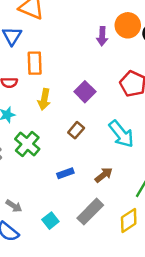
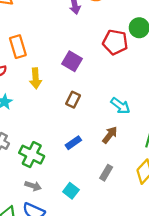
cyan arrow: (121, 134) -> (120, 106), moved, size x0.7
green cross: (27, 144) -> (32, 155), moved
gray rectangle: (90, 212) -> (106, 173), size x0.6

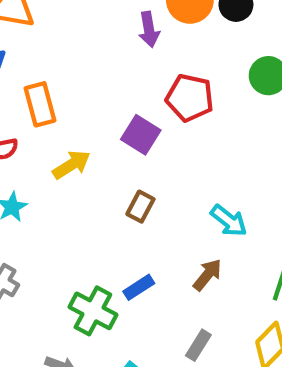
red pentagon: (115, 42) -> (190, 98), moved
yellow arrow: (36, 78) -> (71, 165), turned -120
green cross: (32, 155) -> (93, 311), moved

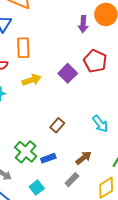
brown rectangle: (140, 207) -> (57, 125), moved
brown arrow: (207, 275) -> (84, 158), moved
blue rectangle: (139, 287) -> (48, 158), moved

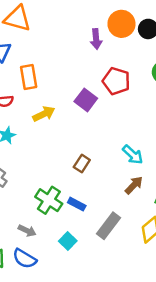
blue rectangle: (48, 158) -> (77, 204), turned 56
brown arrow: (84, 158) -> (134, 185), moved
gray rectangle: (72, 180) -> (108, 226), size x1.5

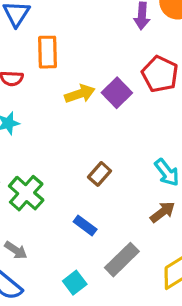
yellow arrow: (44, 114) -> (80, 94), moved
green cross: (49, 200) -> (26, 193), moved
cyan square: (68, 241) -> (75, 283), moved

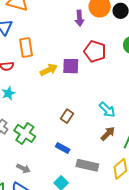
purple square: (117, 93) -> (71, 66), turned -36
gray rectangle: (122, 260) -> (87, 165), turned 65

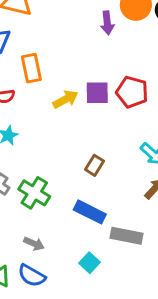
red pentagon: (95, 51) -> (132, 92), moved
blue rectangle: (63, 148) -> (90, 212), size x1.5

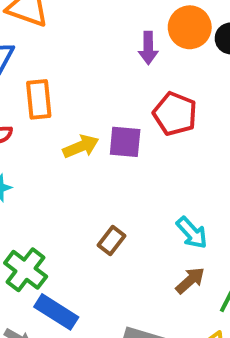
red pentagon: (132, 92) -> (175, 114), moved
blue rectangle: (90, 212) -> (56, 312), moved

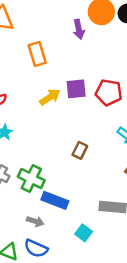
orange rectangle: (39, 99) -> (37, 54), moved
red pentagon: (175, 114) -> (109, 92), moved

